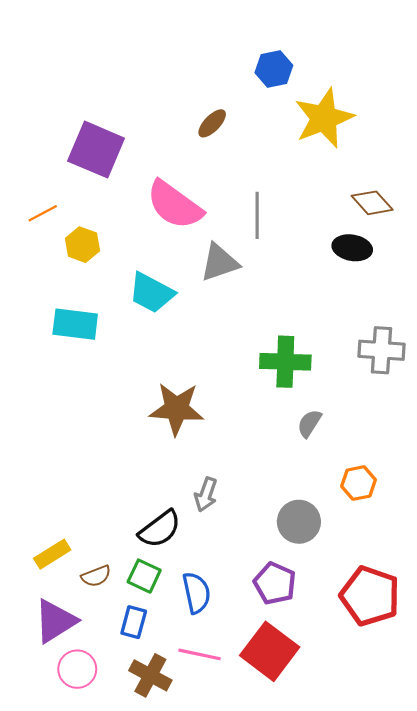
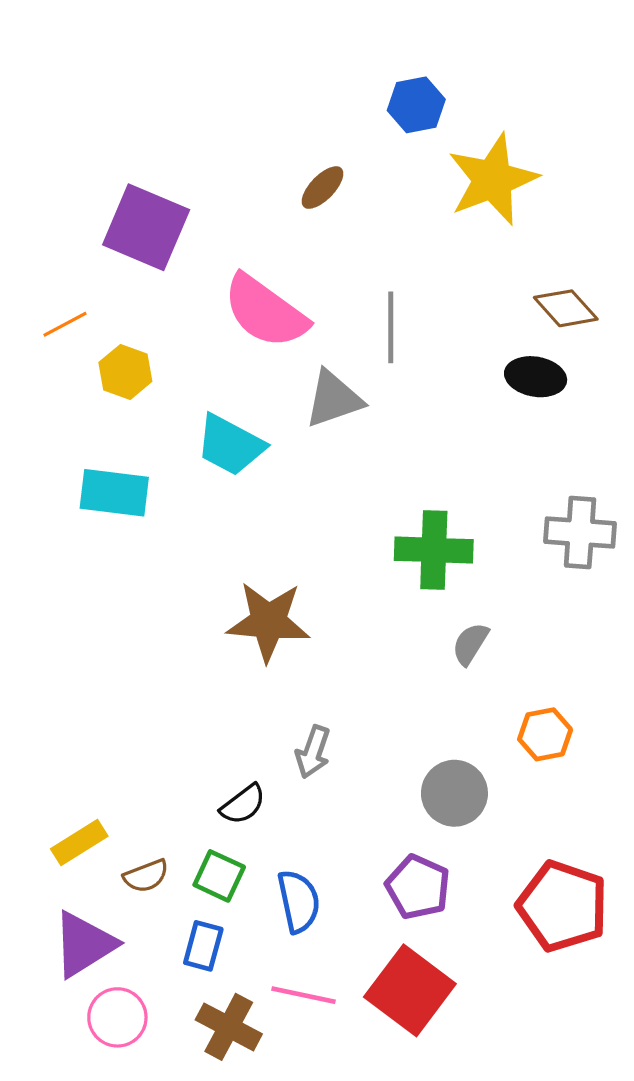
black semicircle: (160, 529) -> (243, 804), size x0.7

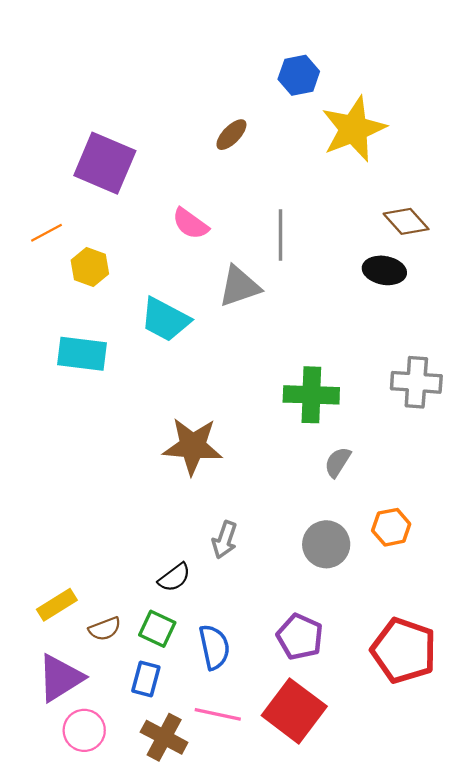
pink semicircle: (265, 312) -> (190, 224), size x0.6
gray circle: (454, 793) -> (326, 544), moved

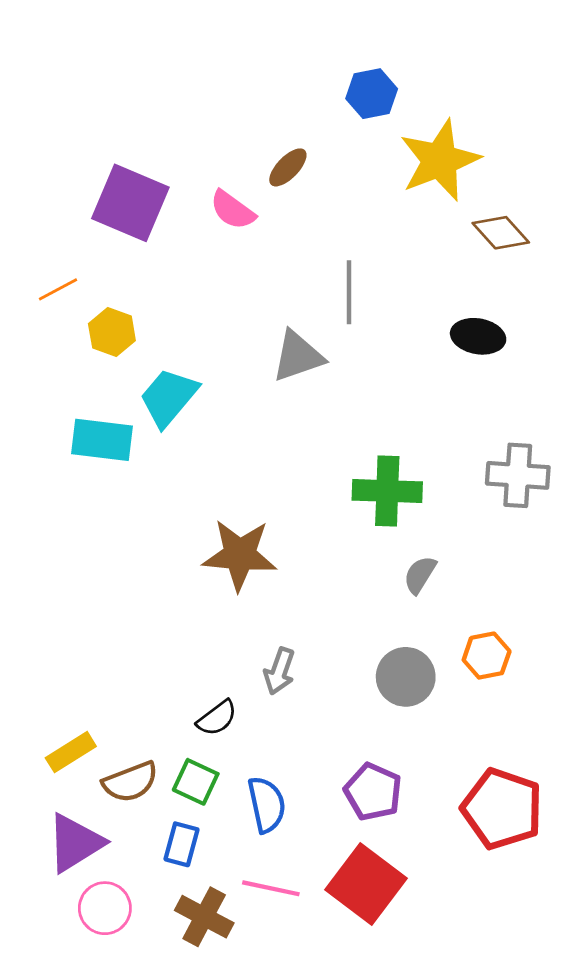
brown diamond: (406, 221) -> (501, 233), moved
pink semicircle: (190, 224) -> (233, 210), moved
cyan trapezoid: (165, 319) -> (169, 397), moved, turned 102
brown semicircle: (105, 629) -> (130, 782), size x1.4

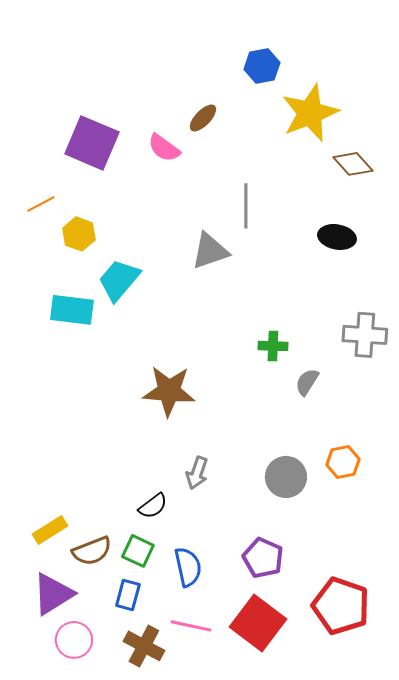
green cross: (387, 491) -> (273, 346), size x0.6
gray semicircle: (420, 575) -> (307, 382), moved
red pentagon: (502, 809) -> (341, 606), moved

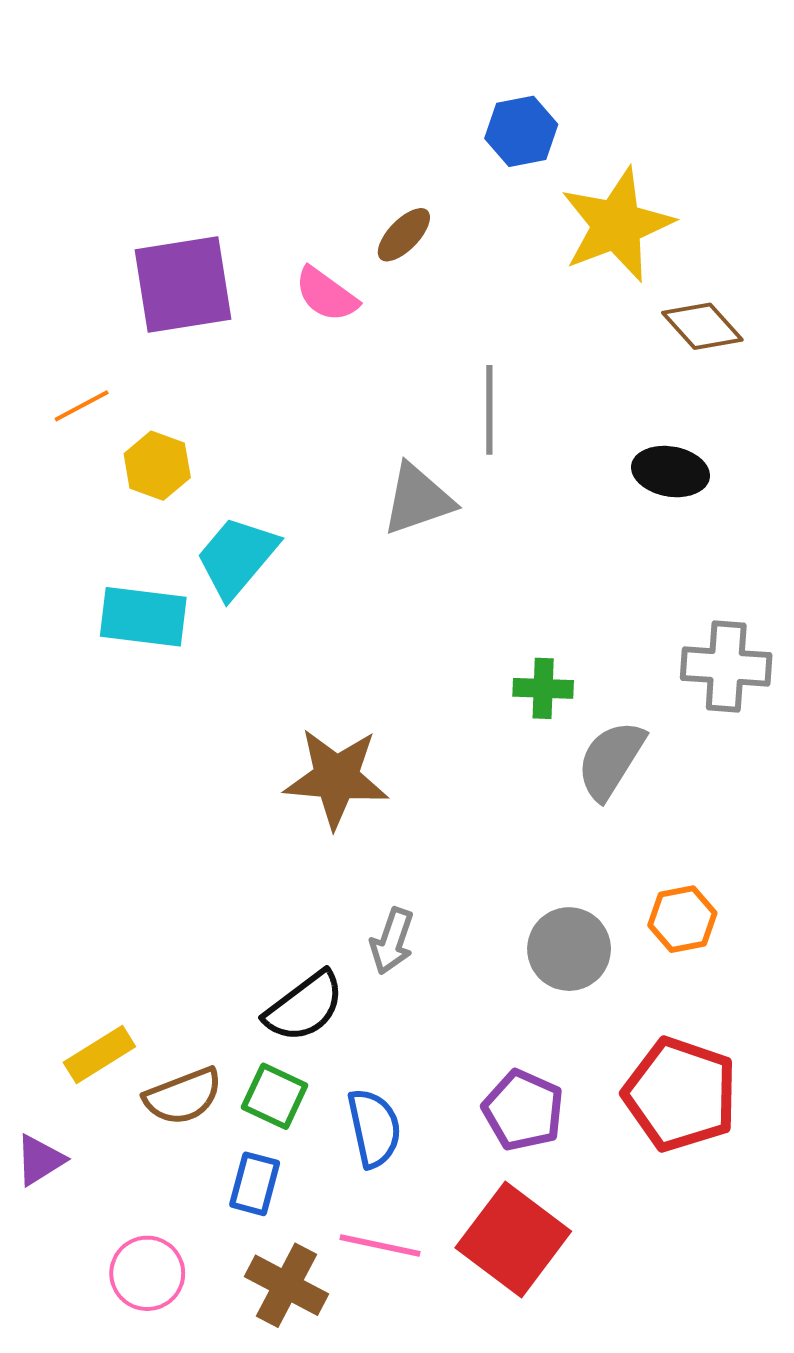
purple square: (92, 143) -> (183, 284), turned -32
gray semicircle: (307, 382) -> (611, 760), size x1.5
black semicircle: (153, 506) -> (304, 1007), size x1.4
purple triangle: (53, 594) -> (40, 1160), moved, size x0.6
red pentagon: (341, 606) -> (680, 1094), moved

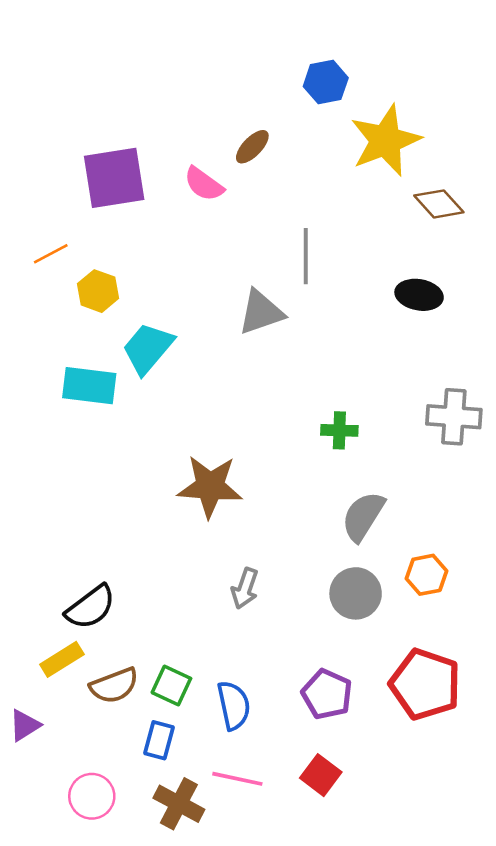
gray semicircle: (611, 760) -> (363, 516), moved
black semicircle: (304, 1007) -> (91, 607), moved
red square: (513, 1239) -> (321, 775), size x0.6

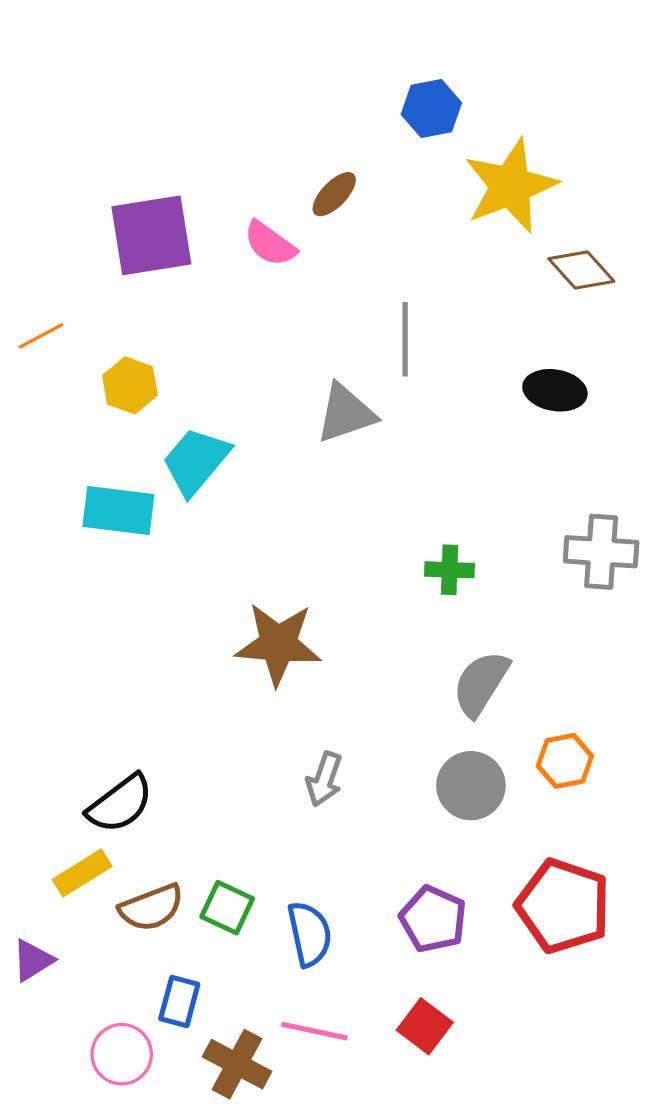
orange line: (51, 254) -> (41, 336), moved
blue rectangle: (159, 740) -> (179, 1001), moved

